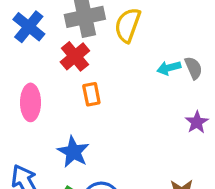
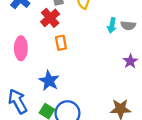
cyan arrow: (169, 68) -> (112, 25), turned -64
gray semicircle: (194, 68) -> (128, 25), turned 120

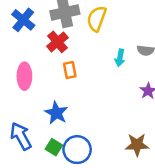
cyan arrow: (112, 25) -> (120, 58), moved

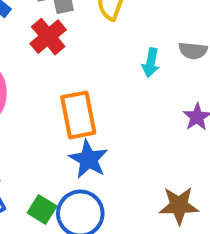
orange rectangle: (70, 70) -> (78, 115), moved, size x1.6
blue star: (56, 113) -> (88, 159), moved

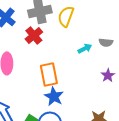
cyan arrow: (151, 63) -> (85, 48), turned -128

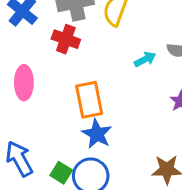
red cross: (34, 35) -> (66, 39), turned -30

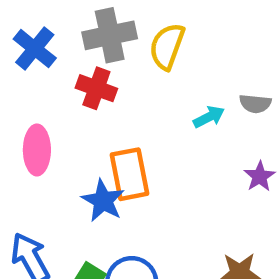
blue star: (97, 134) -> (103, 201), moved

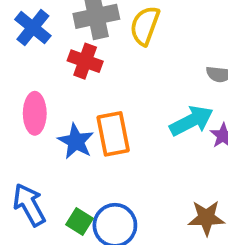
cyan arrow: (209, 117) -> (191, 121), moved, size x1.6
blue star: (103, 201) -> (76, 141), moved

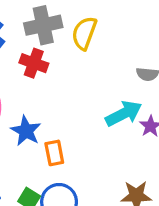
orange rectangle: (113, 134) -> (54, 153), moved, size x0.7

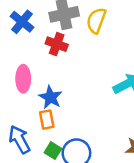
orange rectangle: (54, 153) -> (47, 120), moved

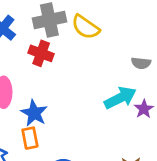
yellow semicircle: (96, 21) -> (85, 27), turned -75

